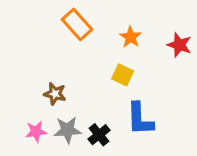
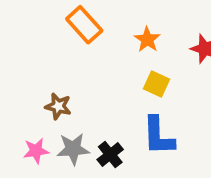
yellow square: (123, 75) -> (157, 84), moved

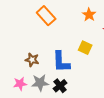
orange star: (147, 39) -> (89, 15), moved
blue L-shape: (158, 136) -> (61, 62), moved

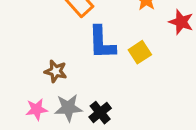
yellow square: (85, 48) -> (140, 52), turned 32
blue L-shape: (61, 62) -> (102, 43), moved

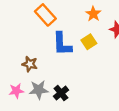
yellow square: (140, 52) -> (89, 42), moved

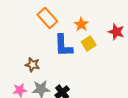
orange star: (93, 14) -> (81, 24), moved

